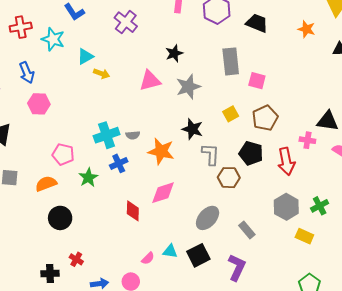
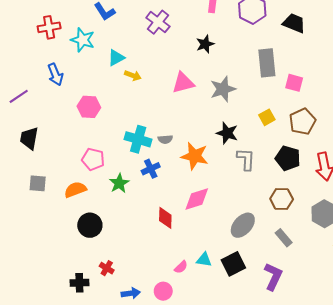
black star: (174, 53) -> (205, 44), moved
pink hexagon: (39, 104) -> (89, 107), moved
cyan cross: (107, 135) -> (138, 139), turned 35
brown hexagon: (229, 178) -> (282, 199), moved

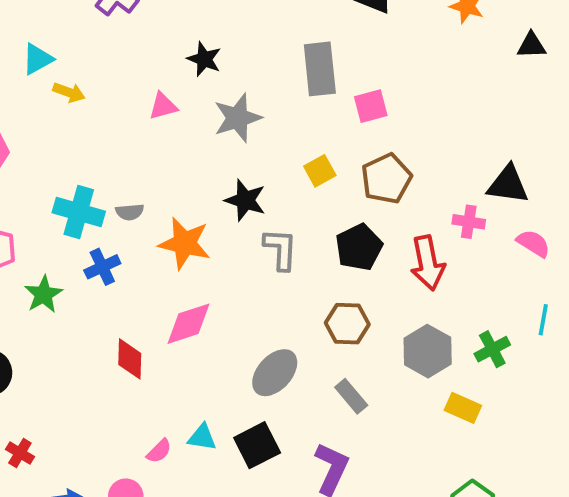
black star: (205, 44) -> (204, 59), moved, turned -30
pink triangle: (183, 83) -> (163, 106), size x0.7
pink square: (294, 83) -> (371, 106), turned -30
black pentagon: (288, 158) -> (359, 247), turned 30

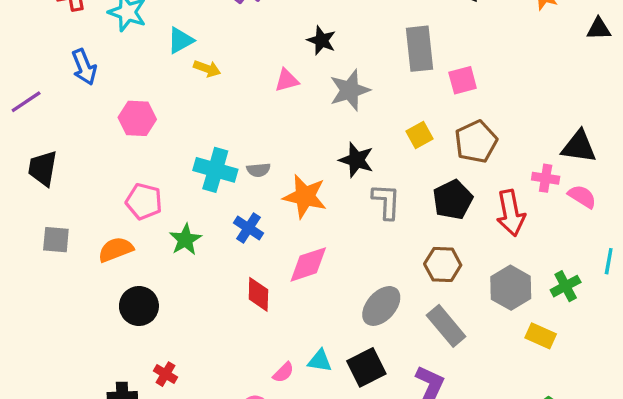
pink semicircle: (533, 243) -> (582, 196), moved
blue cross: (102, 267) -> (248, 228), moved, turned -32
gray rectangle: (351, 396) -> (446, 326), size x1.4

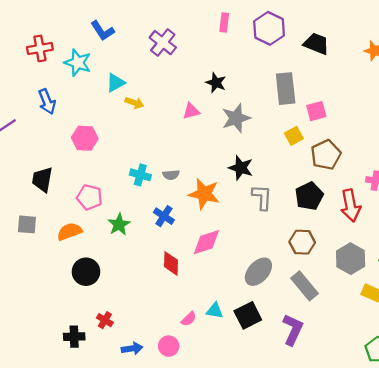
yellow square: (419, 135) -> (294, 136), moved
black trapezoid: (43, 168) -> (42, 180), moved
cyan cross: (215, 170) -> (140, 175), size x0.7

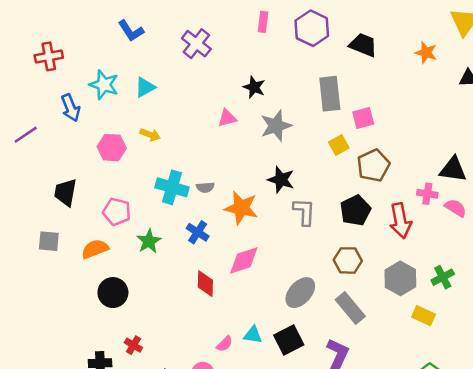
red cross: (40, 48) -> (49, 56), moved
cyan star: (78, 63) -> (104, 85), moved
yellow arrow: (134, 103) -> (150, 135), moved
cyan cross: (140, 175) -> (172, 187), size x1.4

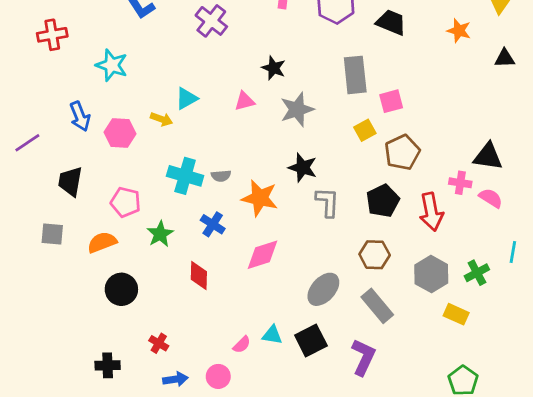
cyan triangle: (145, 87) -> (186, 98), moved
blue arrow: (71, 108) -> (80, 116), moved
purple line: (26, 135) -> (27, 143), moved
red diamond: (205, 284) -> (199, 275), moved
red cross: (133, 345) -> (159, 343), moved

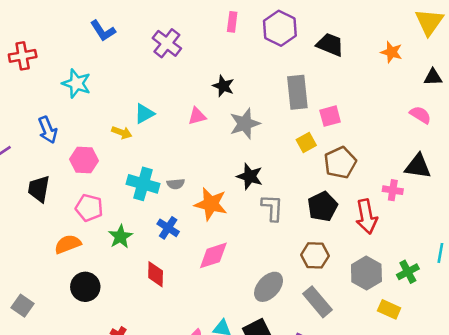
pink hexagon: (120, 133) -> (84, 160), moved
pink semicircle: (491, 198) -> (420, 115), moved
gray square: (52, 234) -> (23, 306), moved, turned 30

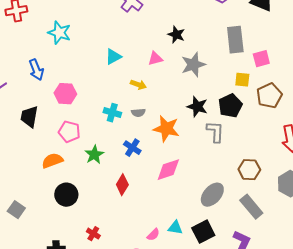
yellow arrow: (122, 132) -> (138, 85), moved
yellow square: (306, 142) -> (242, 80), turned 35
cyan cross: (143, 184) -> (112, 113), size x0.7
black pentagon: (322, 206) -> (230, 106), moved
red diamond: (156, 274) -> (122, 185), turned 30

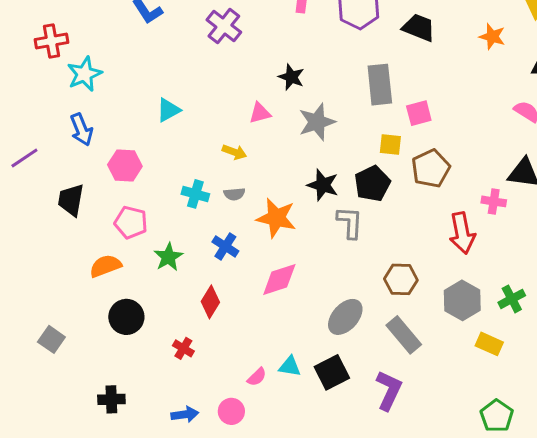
cyan star: (59, 33) -> (84, 74), moved, turned 30
cyan triangle: (113, 57) -> (168, 110), moved
red cross: (93, 234) -> (183, 348), moved

